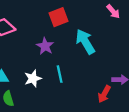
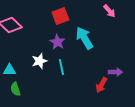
purple star: (45, 46) -> (57, 42), moved
white star: (33, 78) -> (39, 61), moved

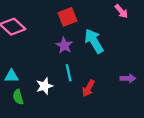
white star: (39, 61) -> (44, 86), moved
red arrow: (101, 85) -> (88, 88), moved

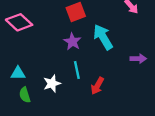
purple arrow: (128, 78) -> (138, 59), moved

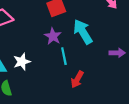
cyan line: (77, 70) -> (64, 56), moved
white star: (52, 84) -> (22, 62), moved

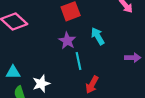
cyan arrow: (83, 32) -> (98, 36), size x0.7
white star: (22, 62) -> (41, 84), moved

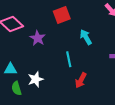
purple star: (67, 41) -> (38, 38), moved

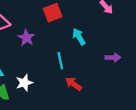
red arrow: (81, 80) -> (73, 84), turned 98

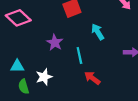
purple star: (26, 38) -> (55, 43), moved

